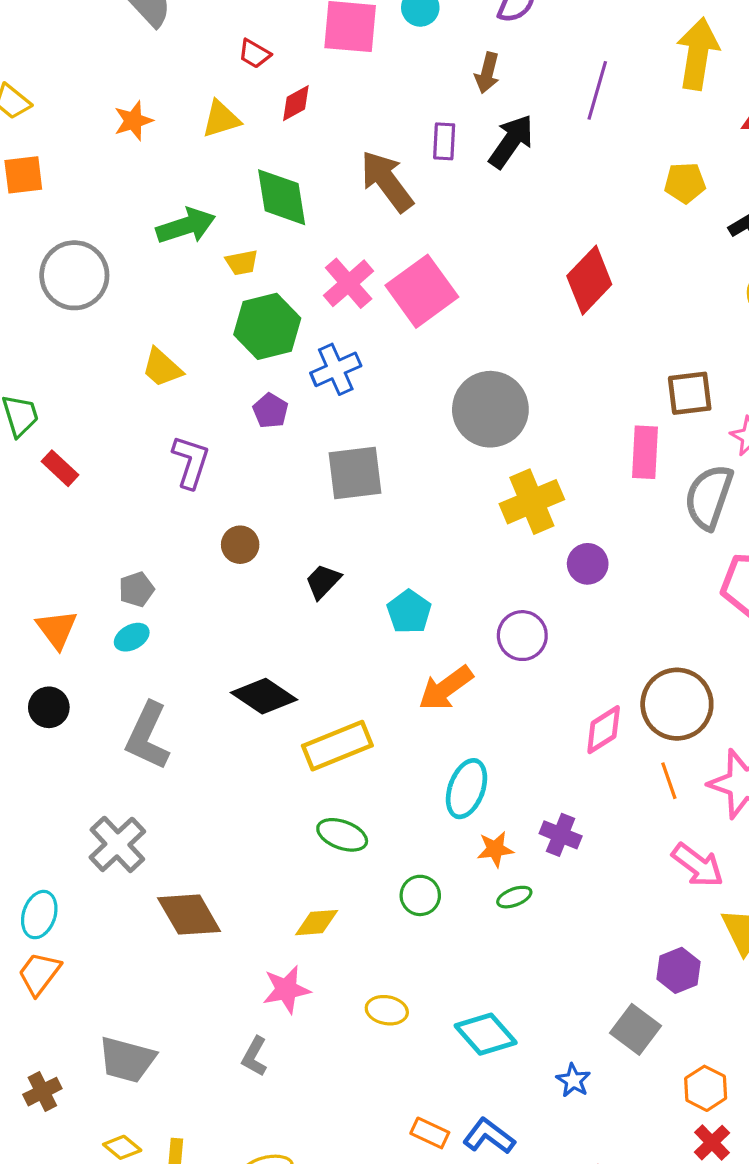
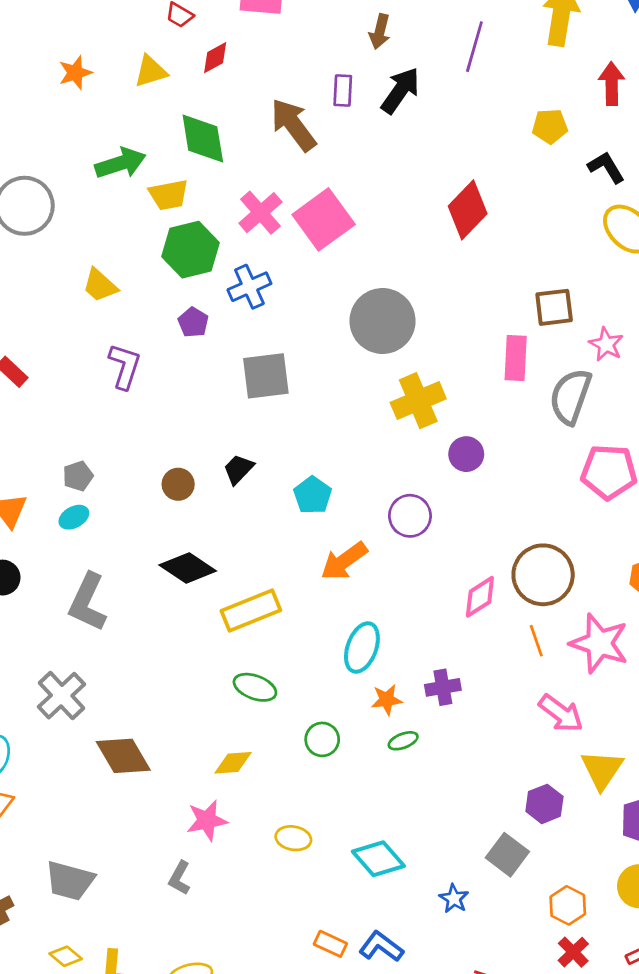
yellow trapezoid: (242, 263) -> (169, 195), size x1.4
brown circle: (240, 545) -> (178, 484), moved
purple cross: (561, 835) -> (443, 687), turned -32

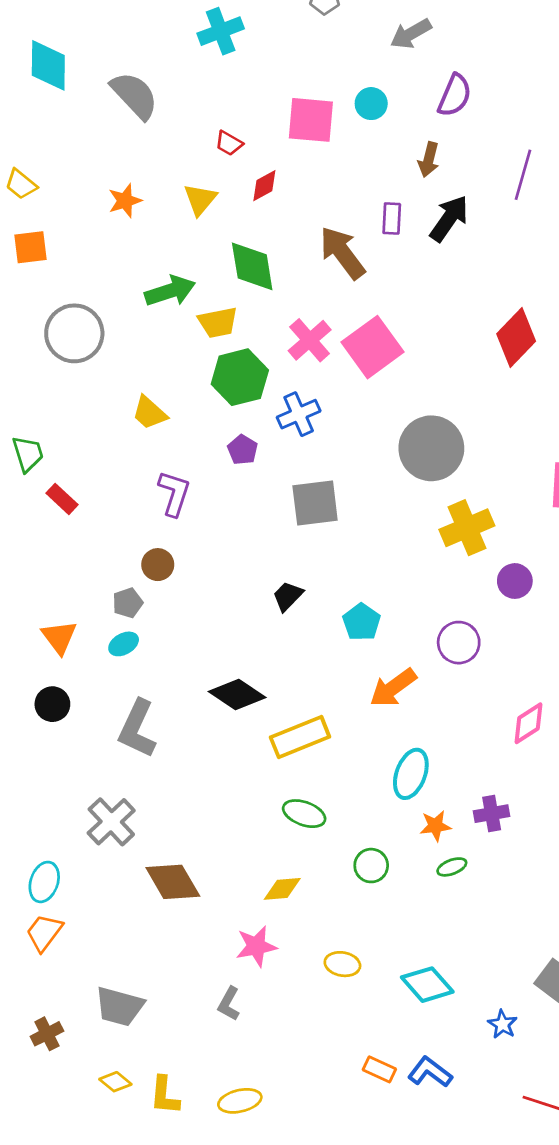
yellow triangle: (151, 71) -> (200, 199), turned -33
brown circle: (178, 484) -> (158, 565), moved

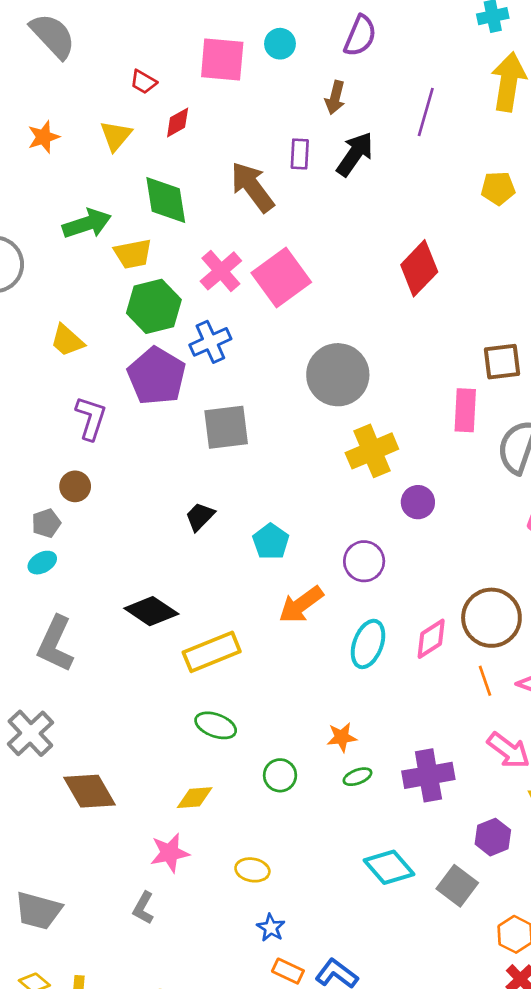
purple pentagon: (243, 450) -> (157, 376), size x2.0
cyan ellipse: (411, 774) -> (368, 644), moved
purple cross: (492, 814) -> (428, 775), moved, size x1.5
cyan diamond: (427, 985) -> (389, 867), moved
blue star: (502, 1024) -> (271, 928), moved

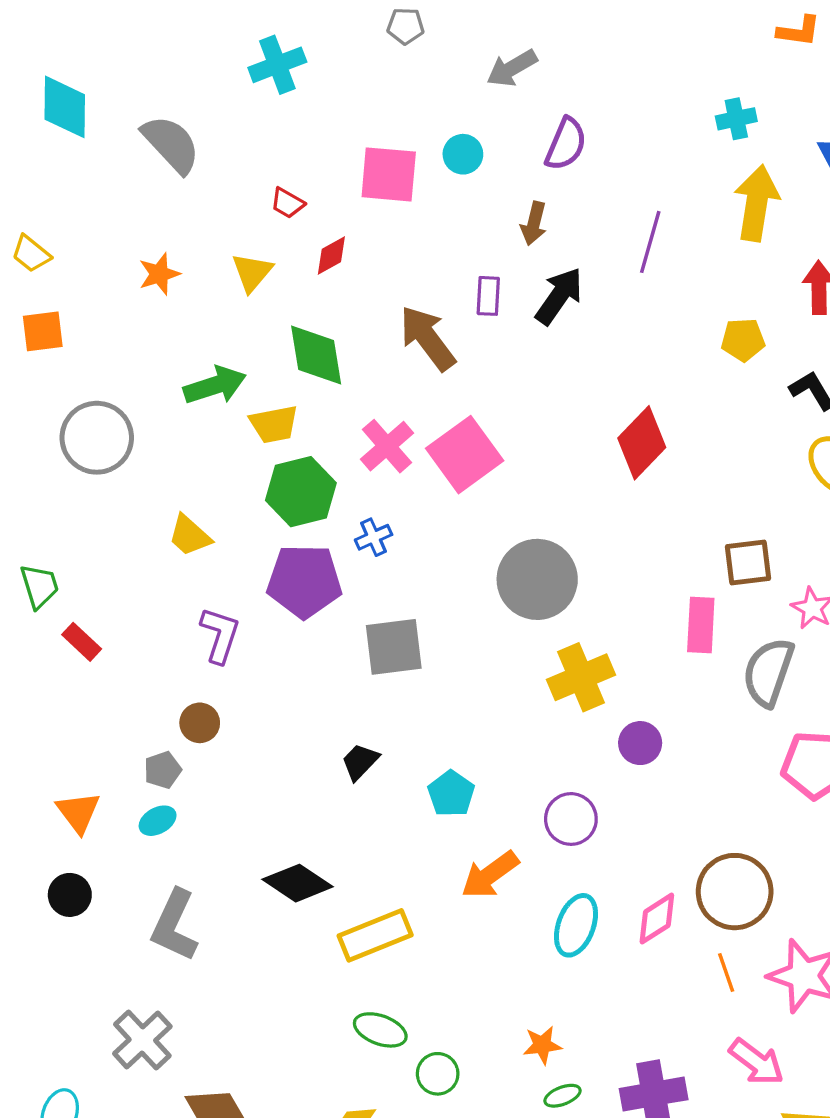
blue cross: (210, 342) -> (374, 537), size x0.7
purple pentagon: (157, 376) -> (304, 581), turned -30
green circle: (280, 775) -> (438, 1074), moved

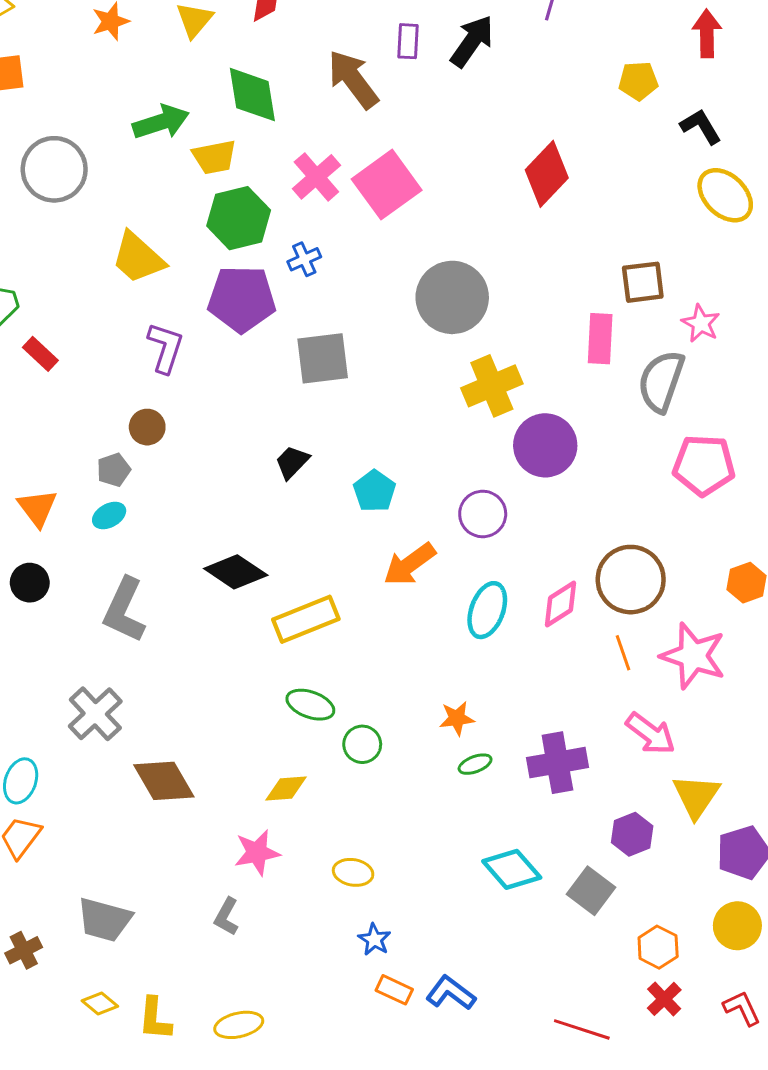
yellow trapezoid: (190, 536) -> (138, 258), size x1.4
purple circle: (640, 743) -> (545, 445), size x1.6

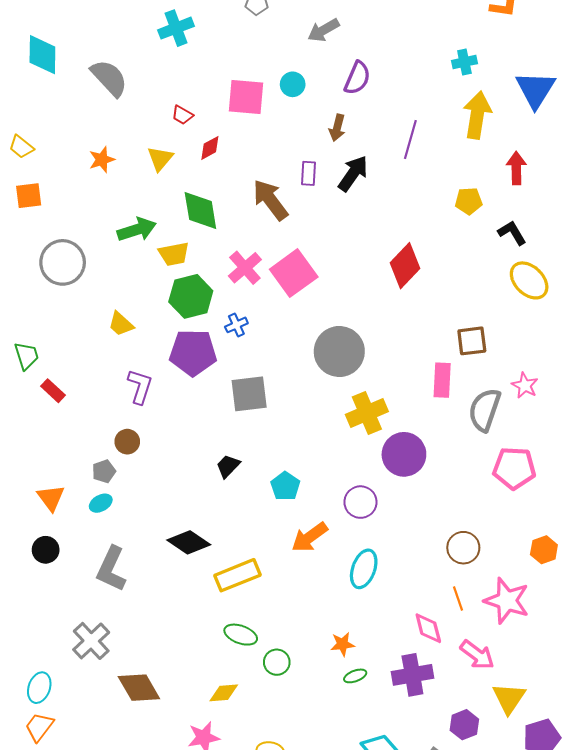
yellow trapezoid: (138, 258) -> (121, 324), size x0.7
pink star: (701, 323) -> (525, 385), moved
brown circle: (631, 580) -> (463, 548), size x0.7
pink diamond: (560, 604) -> (428, 628), moved, turned -72

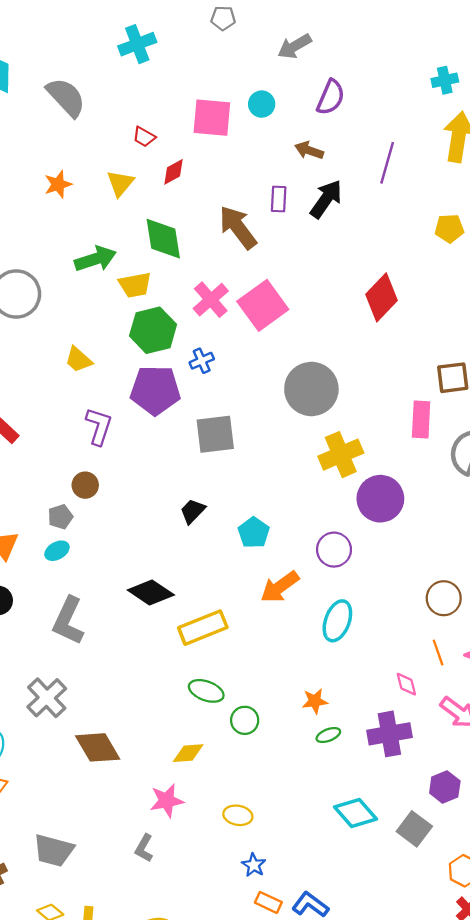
brown arrow: (337, 128) -> (309, 150), turned 95
pink diamond: (428, 628) -> (406, 684), size x0.7

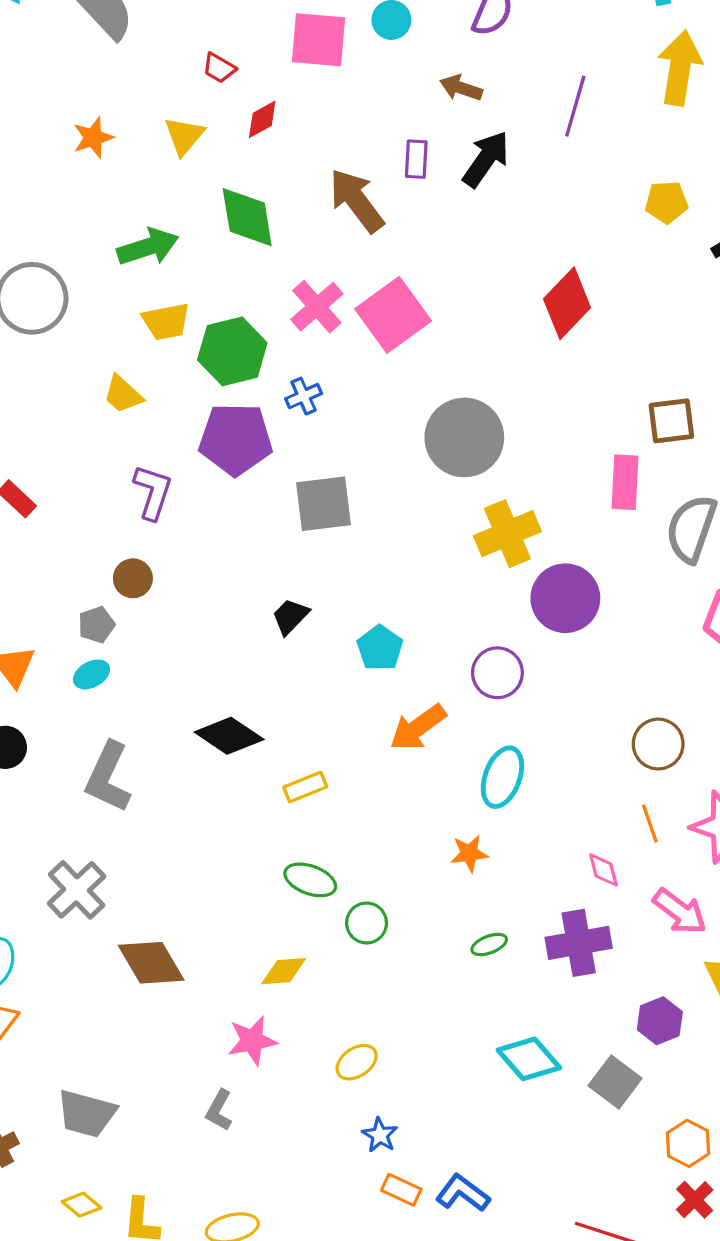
yellow trapezoid: (135, 285) -> (166, 321), moved
yellow rectangle: (203, 628) -> (305, 787), size x0.6
orange star: (315, 701) -> (469, 853), moved
yellow ellipse: (238, 815) -> (357, 1062), turned -44

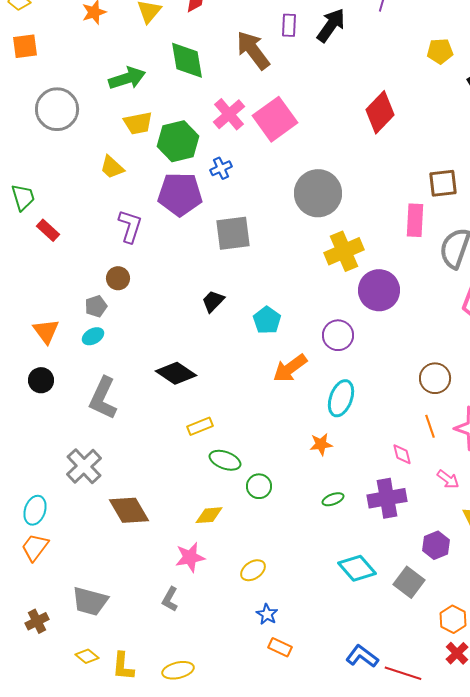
yellow rectangle: (305, 787) -> (200, 426), moved
pink arrow: (680, 911) -> (448, 479), size x0.7
blue L-shape: (463, 1193) -> (362, 656), moved

